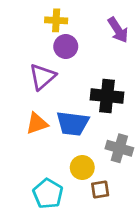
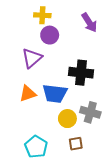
yellow circle: (82, 168) -> (67, 119), moved

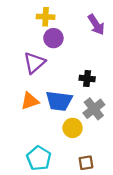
black cross: (81, 73) -> (87, 79), size x0.6
gray cross: (90, 112) -> (94, 109), moved, turned 36
brown square: (76, 144) -> (86, 163), moved

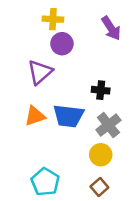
yellow circle: (73, 128) -> (101, 155), moved
brown square: (86, 163) -> (99, 187), turned -32

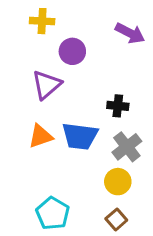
yellow cross: (53, 19) -> (42, 21), moved
purple arrow: (111, 28) -> (130, 33), turned -30

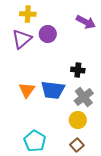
purple triangle: (47, 85) -> (22, 39), moved
orange triangle: (41, 136) -> (27, 90), turned -36

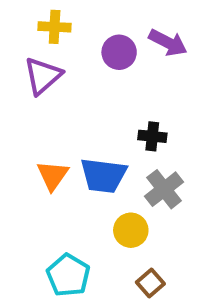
purple circle: (48, 34) -> (119, 52), moved
yellow circle: (78, 120) -> (131, 230), moved

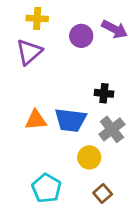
orange triangle: (53, 175) -> (36, 120), turned 50

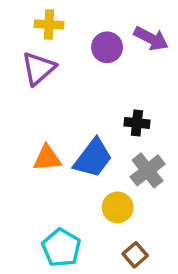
blue trapezoid: (71, 120) -> (93, 158), turned -60

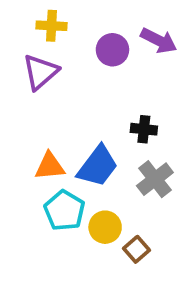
yellow circle: (118, 207) -> (105, 227), moved
cyan pentagon: (61, 248) -> (64, 211), moved
brown square: (135, 255) -> (136, 249), moved

